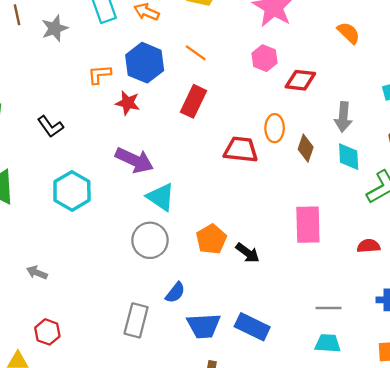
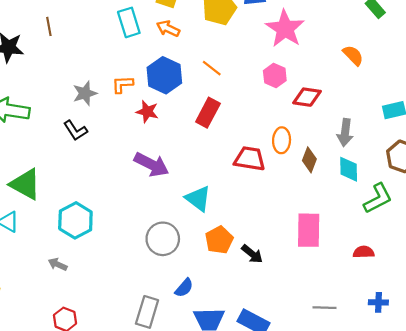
gray star: (55, 28) -> (85, 93), moved
cyan hexagon: (72, 191) -> (75, 220), moved
cyan triangle: (161, 197) -> (198, 199), moved

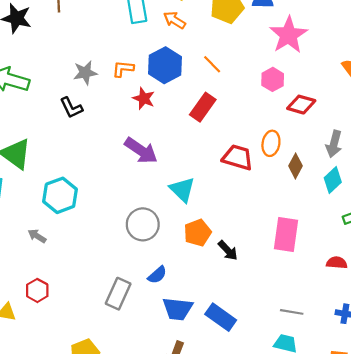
cyan diamond: (349, 169) -> (333, 180), turned 40

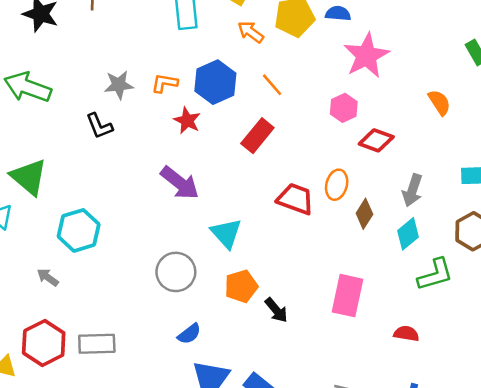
orange arrow: (175, 20) -> (251, 32), moved
red hexagon: (37, 290) -> (44, 343), size x1.6
gray rectangle: (118, 294) -> (97, 344), moved, turned 60

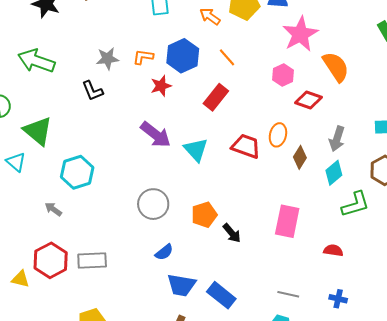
orange semicircle: (439, 102) -> (336, 67), moved, size x1.5
red star: (187, 120) -> (161, 86), turned 30
cyan triangle: (226, 233) -> (196, 150), moved

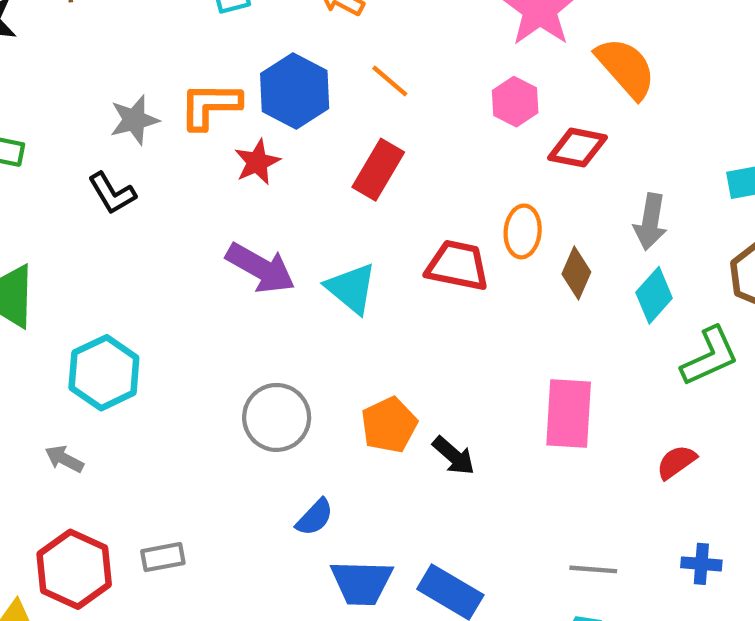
orange L-shape: (143, 57) -> (210, 105), size x1.4
red semicircle: (333, 250) -> (676, 462), turned -36
gray rectangle: (92, 261) -> (163, 557), size x0.7

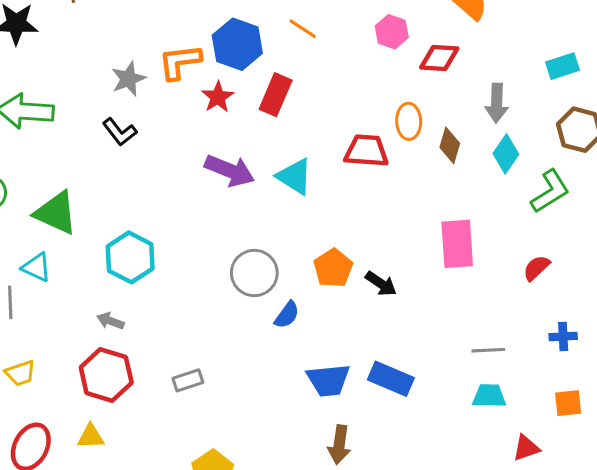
red rectangle: (378, 170) -> (276, 95), moved
blue semicircle: (315, 517) -> (287, 315), moved
red hexagon: (74, 569) -> (106, 375), moved

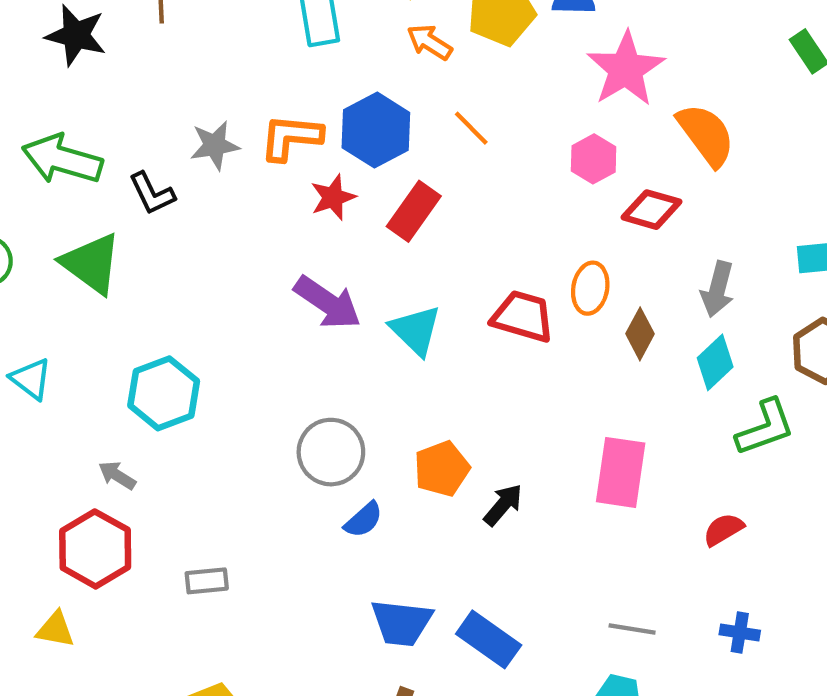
black L-shape: (120, 132) -> (152, 193), moved
green triangle: (56, 213) -> (91, 263), moved
black arrow: (381, 284) -> (503, 505), turned -96

